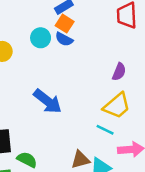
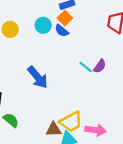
yellow trapezoid: (117, 106) -> (71, 122), moved
cyan line: (105, 130) -> (86, 67), moved

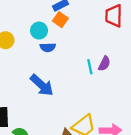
blue semicircle: (62, 31) -> (48, 47), moved, turned -32
cyan line: (86, 67) -> (90, 67), turned 48

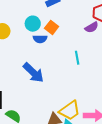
orange square: (60, 20) -> (52, 27), moved
purple semicircle: (104, 64) -> (92, 27), moved, turned 32

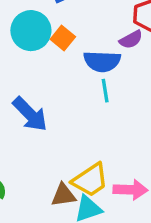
cyan circle: (33, 24) -> (31, 31), size x1.5
blue semicircle: (40, 39) -> (102, 61), moved, size x1.5

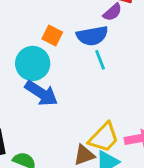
cyan circle: (31, 31) -> (33, 63), moved
orange square: (63, 38) -> (52, 36), moved

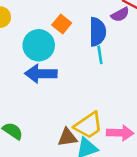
blue semicircle: (92, 36) -> (97, 32), turned -92
blue arrow: (41, 93) -> (41, 74), turned 136

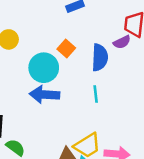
cyan line: (100, 55) -> (96, 94), moved

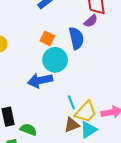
cyan circle: (44, 68) -> (55, 60), moved
cyan line: (96, 94) -> (71, 102), moved

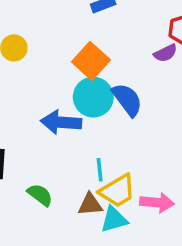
orange square: (47, 38) -> (91, 61), size x1.5
blue semicircle: (76, 38) -> (127, 100), moved, turned -40
green semicircle: (28, 129) -> (40, 195), moved

